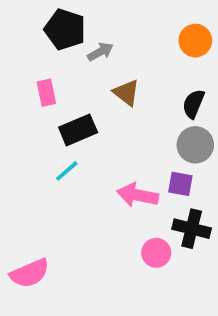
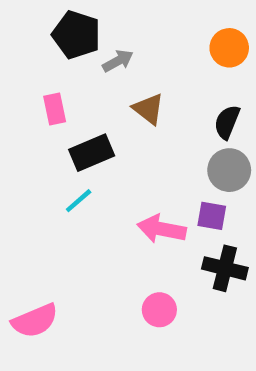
pink circle: (156, 253) -> (159, 310), moved

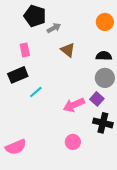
black semicircle: (227, 122) -> (104, 56), turned 70
black rectangle: (92, 153) -> (18, 75), moved
purple square: (212, 216) -> (97, 99), turned 32
pink arrow: (162, 229) -> (74, 105), turned -35

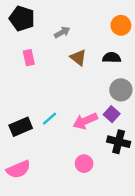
black pentagon: (35, 16) -> (22, 18), moved
black semicircle: (104, 56) -> (112, 58), moved
black rectangle: (18, 75) -> (21, 127), moved
cyan line: (36, 92) -> (49, 119), moved

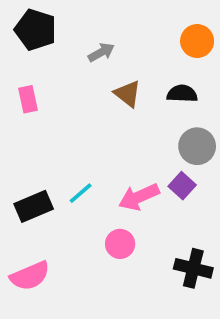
pink rectangle: (29, 58) -> (28, 99), moved
black cross: (119, 142) -> (193, 268), moved
pink circle: (84, 164) -> (120, 244), moved

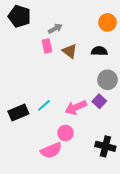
pink rectangle: (28, 99) -> (47, 46), moved
pink semicircle: (30, 276) -> (51, 150), moved

